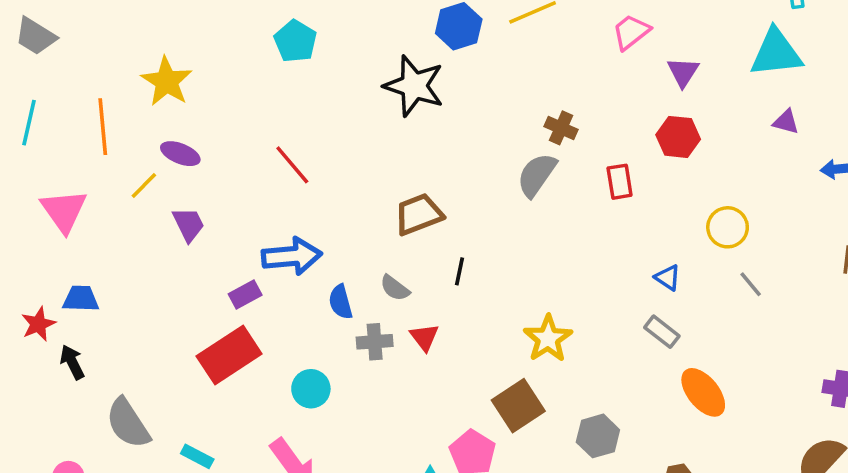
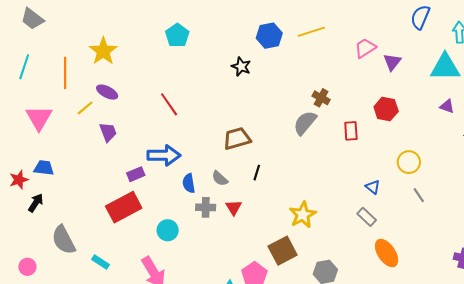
purple triangle: (683, 72) -> (392, 62), moved
black star: (414, 86) -> (241, 67), size x0.6
black arrow: (72, 362) -> (36, 203), turned 54

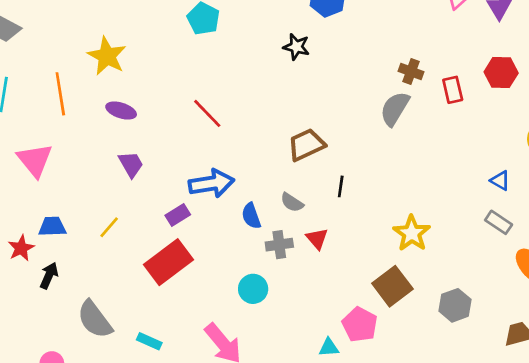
yellow line: (85, 108) -> (109, 227), moved
red rectangle: (351, 131) -> (453, 90), moved
cyan circle: (168, 230) -> (253, 289), moved

